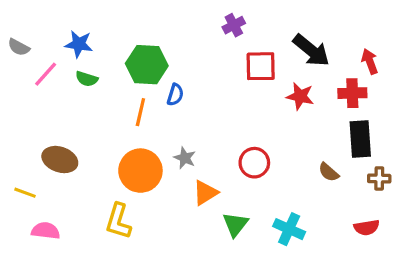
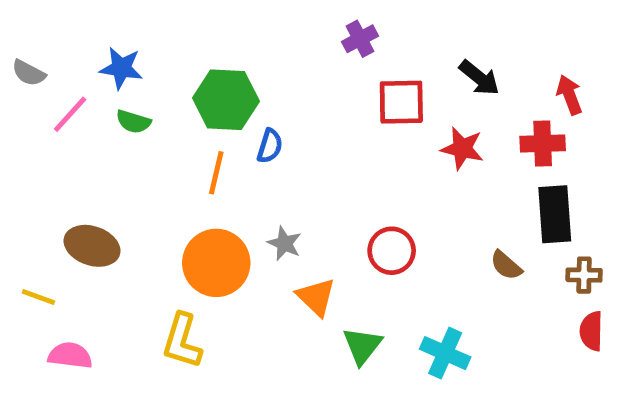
black arrow: (311, 50) -> (479, 78), size x0.7
orange triangle: (205, 193) -> (316, 297), turned -44
red semicircle: (367, 228) -> (591, 331), moved, turned 100

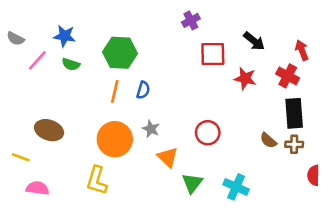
red cross: (543, 144) -> (288, 76), turned 30
blue semicircle: (270, 146) -> (143, 90), moved
brown cross: (584, 275) -> (294, 144), moved

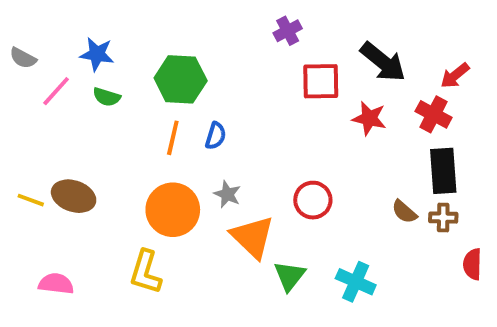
black arrow: (254, 41) -> (383, 62), size x1.4
red arrow: (302, 50) -> (455, 76), turned -108
yellow line: (21, 157) -> (31, 200), moved
orange triangle: (168, 157) -> (253, 237), size x1.4

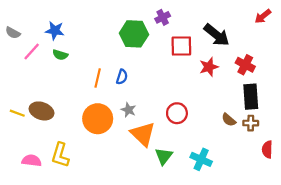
red arrow: (455, 76) -> (263, 16), moved
green hexagon: (181, 79) -> (134, 34), moved
red star: (369, 118) -> (209, 67), turned -30
yellow L-shape: (146, 272) -> (60, 155), moved

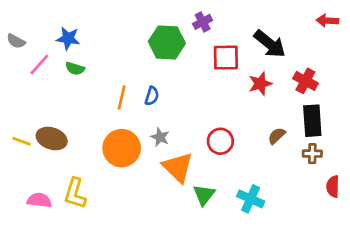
red arrow: (263, 16) -> (327, 21), turned 42
brown semicircle: (229, 120) -> (277, 136), moved, turned 96

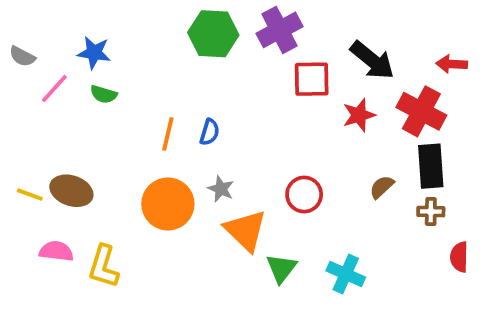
red arrow: (327, 21) -> (452, 64), moved
purple cross: (203, 22) -> (280, 30), size x1.6
green hexagon: (167, 42) -> (213, 34), moved
red cross: (305, 81) -> (421, 111), size x1.4
pink semicircle: (39, 200) -> (56, 251), moved

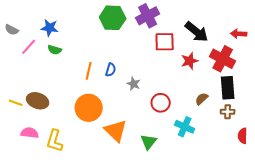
gray star: (221, 189) -> (134, 84), moved
orange triangle: (245, 230) -> (116, 131), moved
cyan cross: (346, 274) -> (185, 127), moved

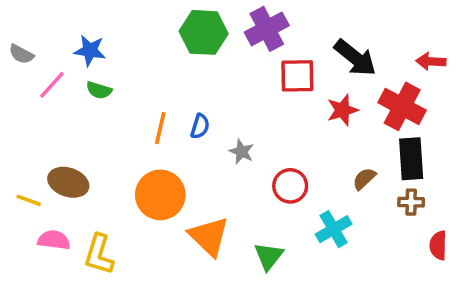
yellow line: (16, 103) -> (29, 200), moved
cyan cross: (185, 127) -> (334, 229), turned 36

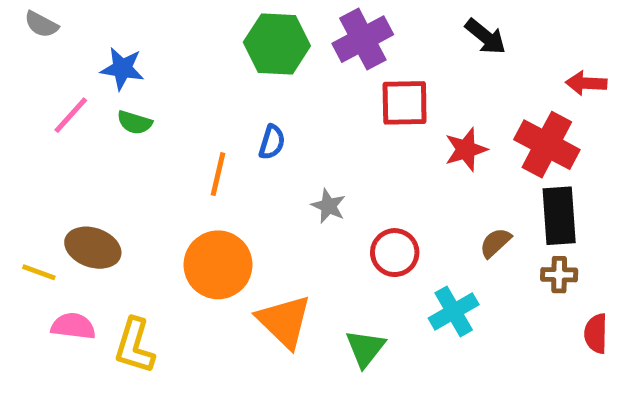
gray semicircle: (21, 54) -> (41, 24), moved
black arrow: (355, 58) -> (486, 37), moved, size x0.7
blue semicircle: (200, 126) -> (272, 142), moved

